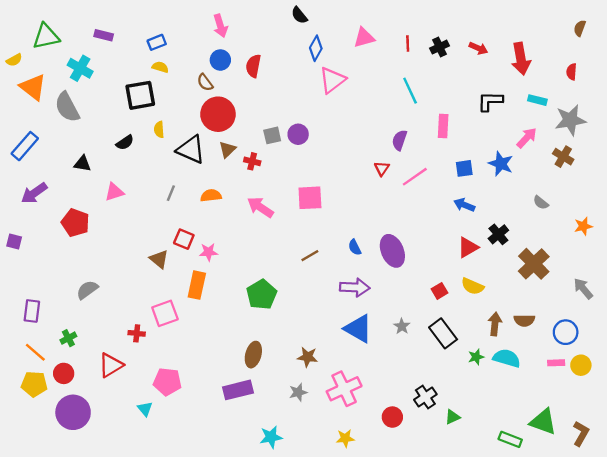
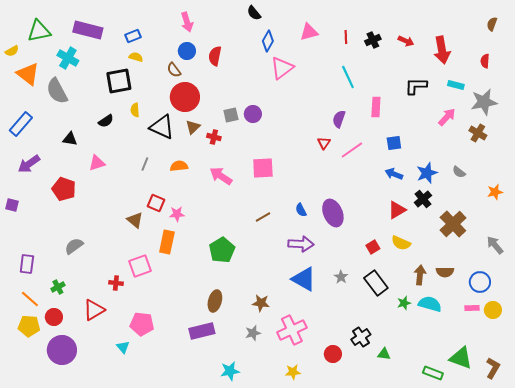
purple rectangle: (104, 35) -> (88, 30), size x1.8
blue star: (501, 164) -> (427, 173), moved, turned 30
green triangle: (452, 417) -> (384, 354), turned 32

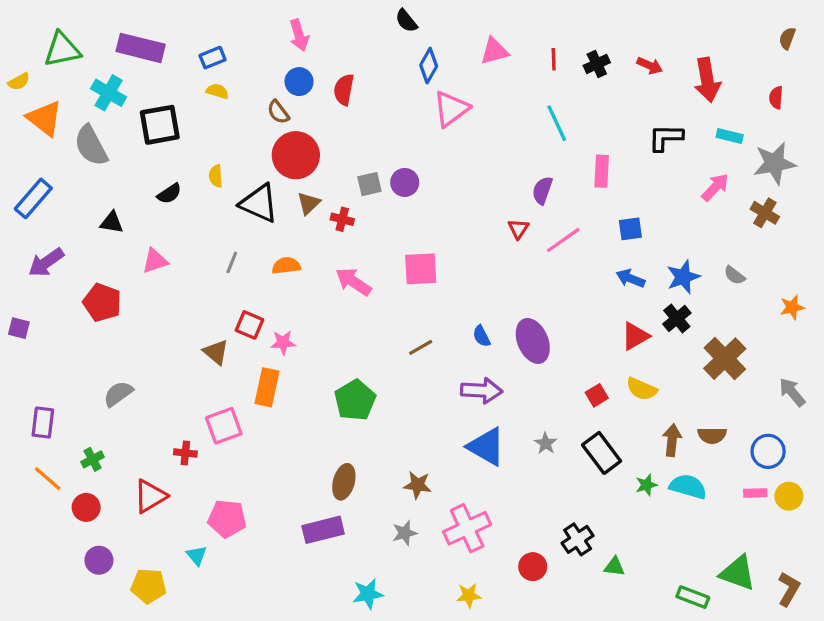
black square: (119, 81) -> (160, 125), moved
yellow pentagon: (29, 326) -> (149, 586), moved
purple circle: (62, 350) -> (99, 560), size x0.6

